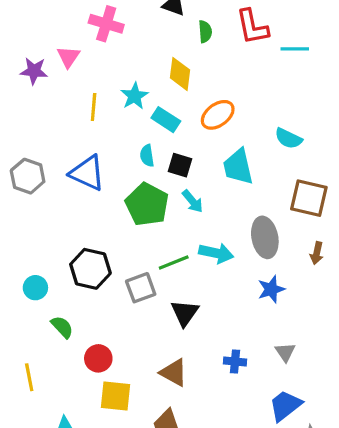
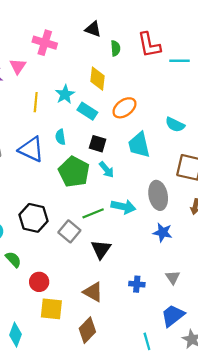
cyan semicircle: (147, 156) -> (60, 137), moved
gray square: (141, 288) -> (69, 231), turned -30
blue star: (271, 289) -> (163, 232), turned 30

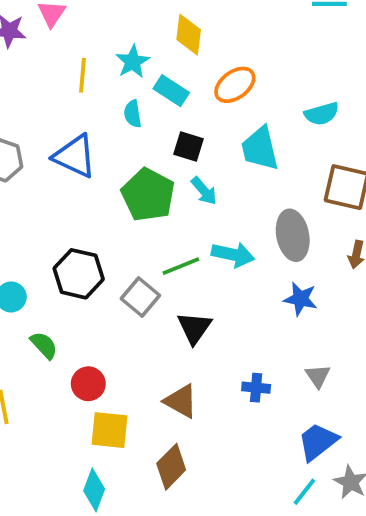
cyan semicircle: (175, 125) -> (322, 114), turned -42
cyan semicircle: (60, 137) -> (133, 114), moved
cyan diamond: (16, 335) -> (94, 490), moved
cyan line: (147, 341) -> (304, 492), moved, turned 54

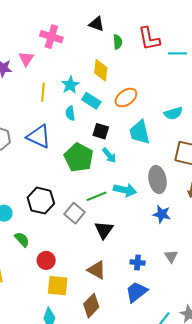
blue trapezoid: (318, 442) -> (136, 292), moved

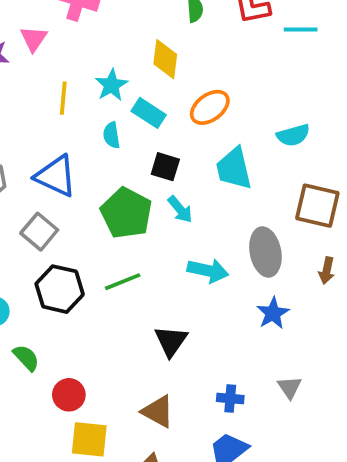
green line: (97, 196) -> (123, 282), moved
gray square: (74, 213) -> (39, 232), moved
blue star: (162, 214) -> (273, 313), turned 30

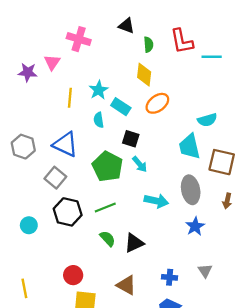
yellow diamond: (165, 59) -> (144, 75), moved
cyan trapezoid: (234, 169) -> (190, 147), moved
black triangle: (171, 341) -> (134, 243), turned 30
green semicircle: (26, 358) -> (108, 239), moved

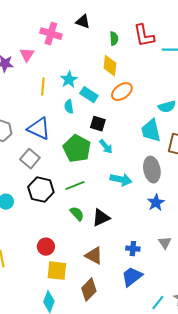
black triangle: (126, 26) -> (83, 22), moved

